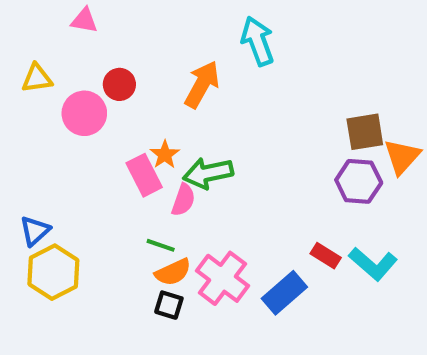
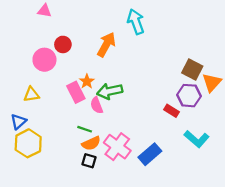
yellow triangle: (37, 78) -> (31, 94), moved
brown square: (365, 132) -> (192, 69), turned 36
pink semicircle: (183, 200) -> (97, 105), turned 140
red rectangle: (326, 256) -> (172, 111), moved

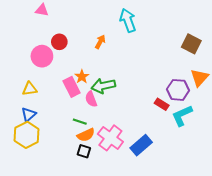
orange arrow: (106, 44) -> (100, 42), size x0.6
brown square: (192, 69) -> (191, 44), moved
blue triangle: (18, 122) -> (29, 114), moved
cyan L-shape: (197, 139) -> (182, 115), moved, turned 115

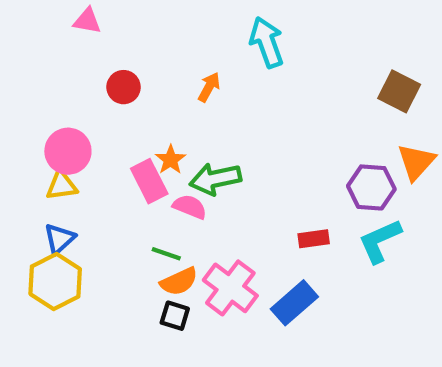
pink circle: (42, 56) -> (68, 151), moved
pink semicircle: (91, 99) -> (190, 207), turned 133
red rectangle: (162, 104) -> (314, 239), moved, turned -40

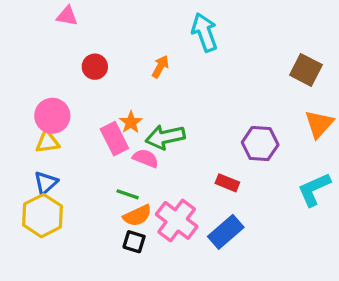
purple hexagon: (371, 187) -> (260, 144), moved
red rectangle: (314, 239) -> (227, 183), moved, turned 30
cyan L-shape: (380, 241) -> (314, 189), moved

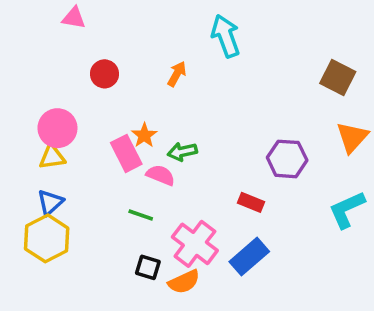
green arrow: (165, 137) -> (182, 152), size x0.7
orange semicircle: (137, 216) -> (184, 282), moved

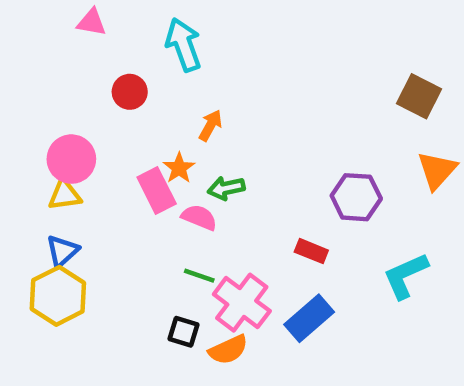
cyan arrow: (226, 36) -> (183, 45), moved
orange arrow: (177, 74) -> (210, 125), moved
cyan L-shape: (347, 210) -> (406, 276), moved
green line: (141, 215) -> (199, 276), moved

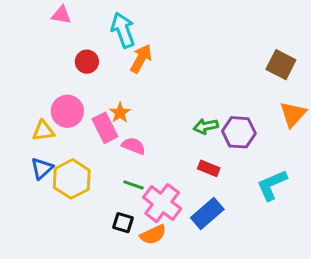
orange arrow: (210, 125) -> (141, 59), moved, size x1.4
pink circle: (71, 159) -> (67, 111), moved
green arrow: (226, 188) -> (206, 126), moved
yellow hexagon: (58, 296) -> (72, 179), moved

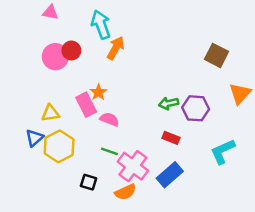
brown square: (281, 65) -> (217, 55), moved
pink circle: (67, 111) -> (55, 57), moved
yellow triangle: (43, 131) -> (50, 113), moved
black square: (123, 223) -> (89, 182), moved

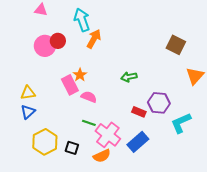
green arrow: (169, 103) -> (129, 77), moved
purple hexagon: (196, 108) -> (159, 103), moved
yellow triangle: (50, 113) -> (28, 93), moved
yellow hexagon: (59, 146) -> (45, 142), moved

